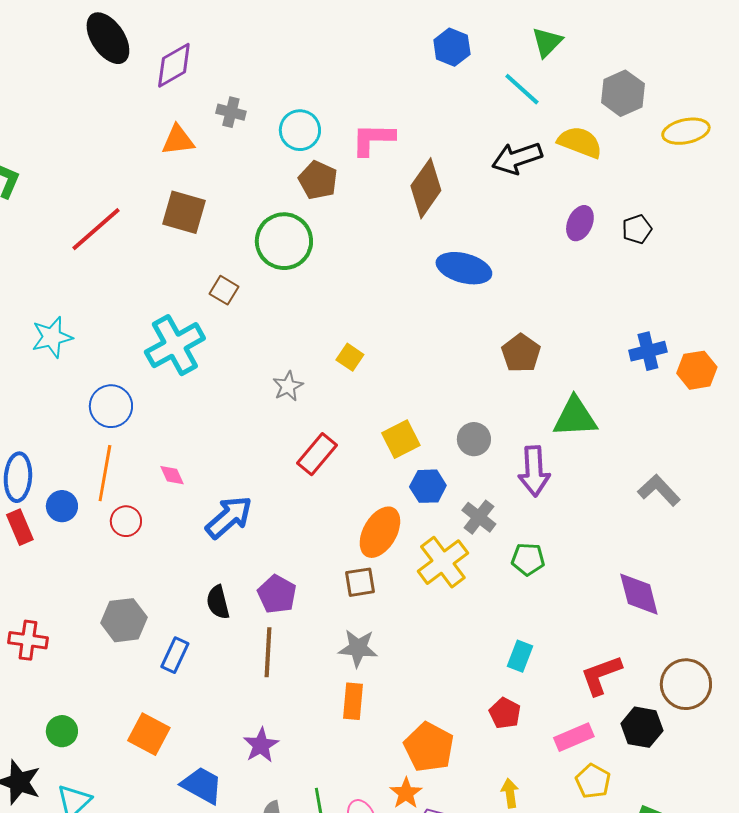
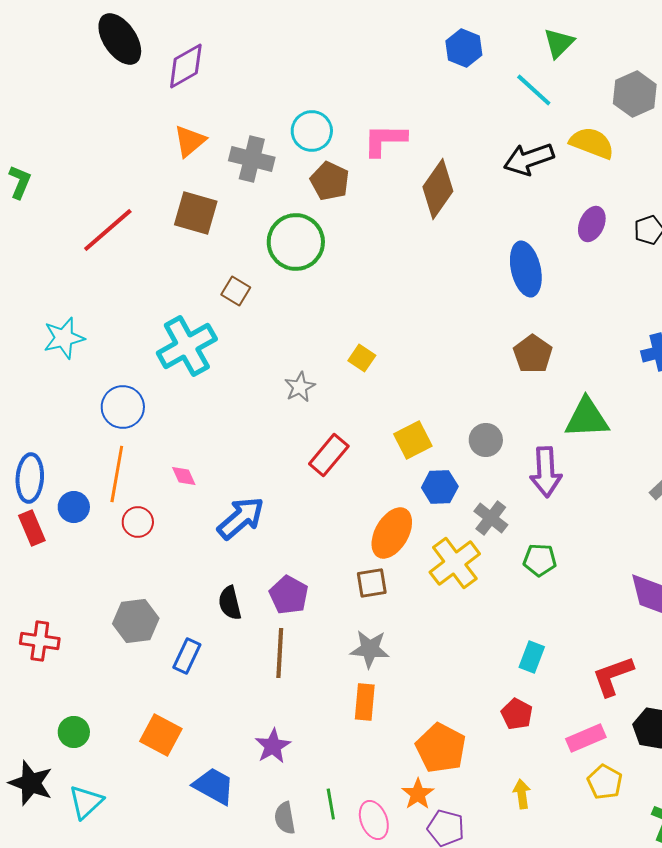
gray cross: (231, 112) -> (252, 159), moved, size x1.5
orange triangle: (178, 140) -> (190, 141), turned -33
blue ellipse: (464, 268) -> (526, 269), moved, turned 62

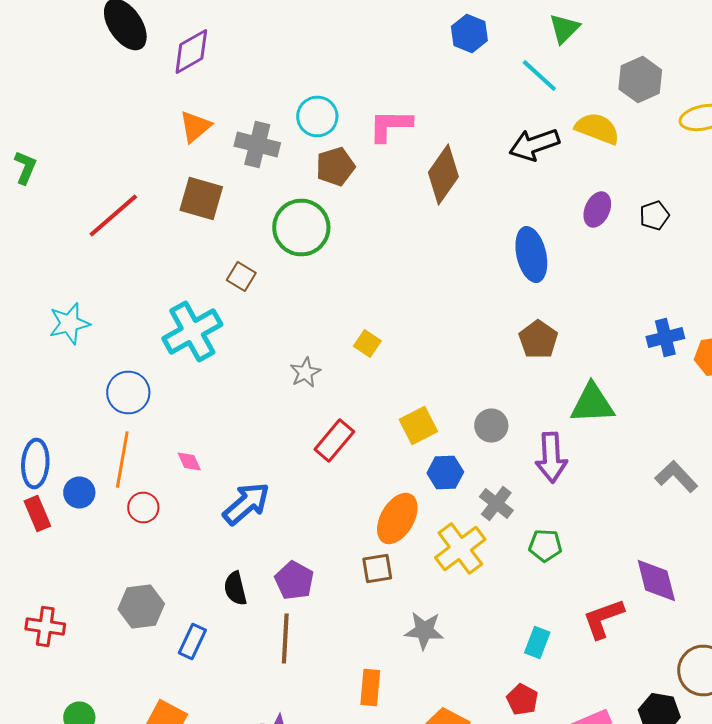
brown pentagon: (330, 181) -> (335, 166), turned 30
gray star: (370, 649) -> (424, 630), moved
red L-shape: (613, 676) -> (603, 618), moved

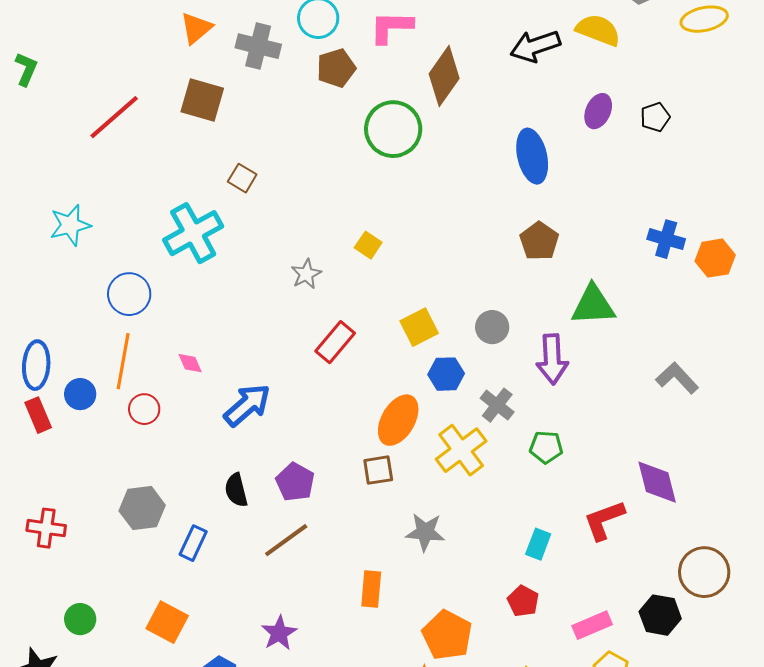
green circle: (301, 228) -> (393, 129), moved
blue cross: (665, 338) -> (666, 239), turned 30
brown line: (285, 638) -> (286, 540), turned 51

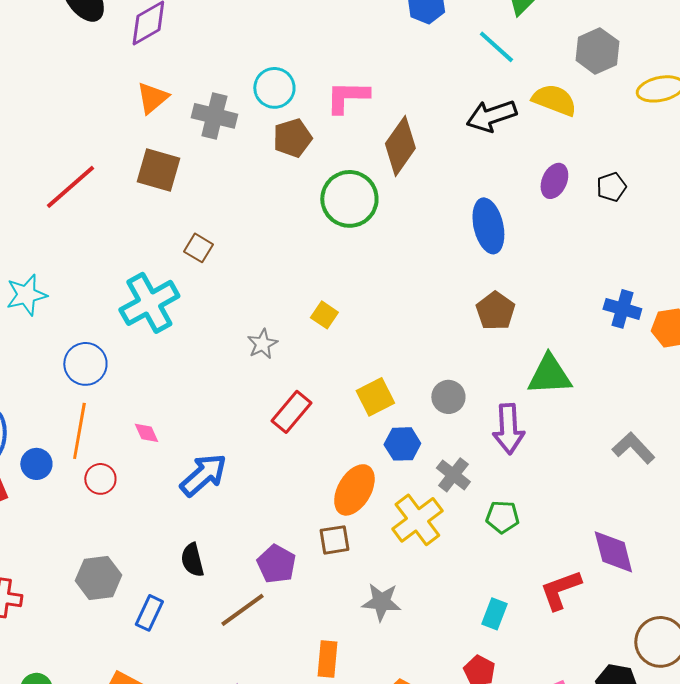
purple pentagon: (295, 482) -> (276, 564), moved

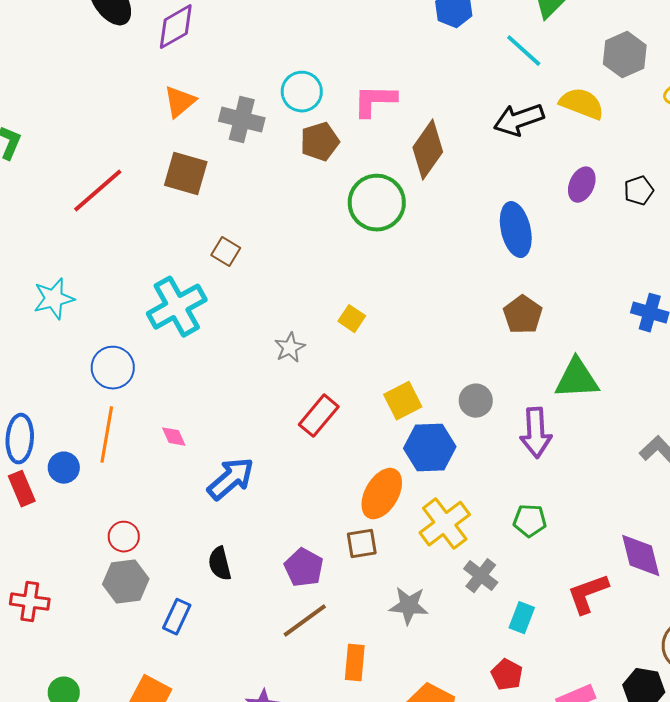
blue hexagon: (402, 444) -> (430, 448), size x1.4
gray cross: (453, 475) -> (481, 576), moved
red circle: (100, 479) -> (124, 537), moved
brown line: (242, 610) -> (305, 621), moved

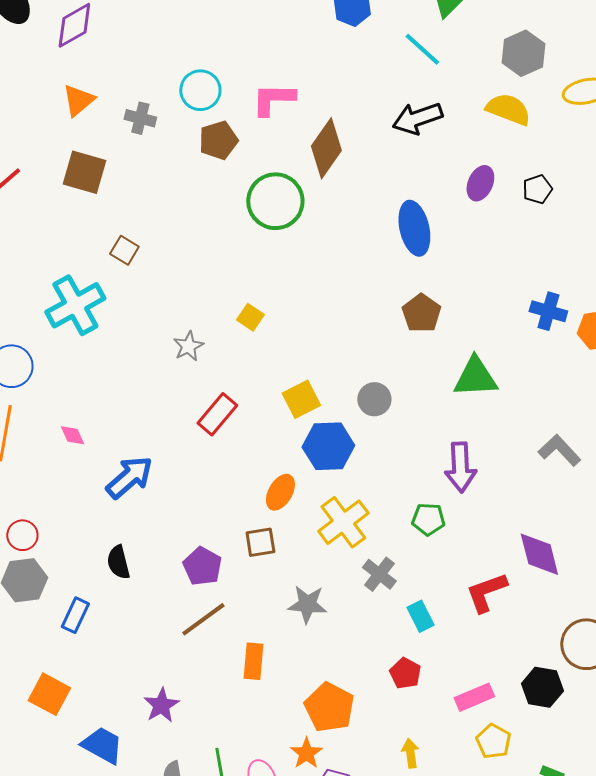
yellow semicircle: (582, 104) -> (508, 109), moved
gray cross: (242, 120) -> (140, 118), size x0.7
purple arrow: (536, 433) -> (460, 467), moved
orange ellipse: (382, 494) -> (280, 492), size x0.7
cyan rectangle: (522, 618) -> (420, 616), turned -48

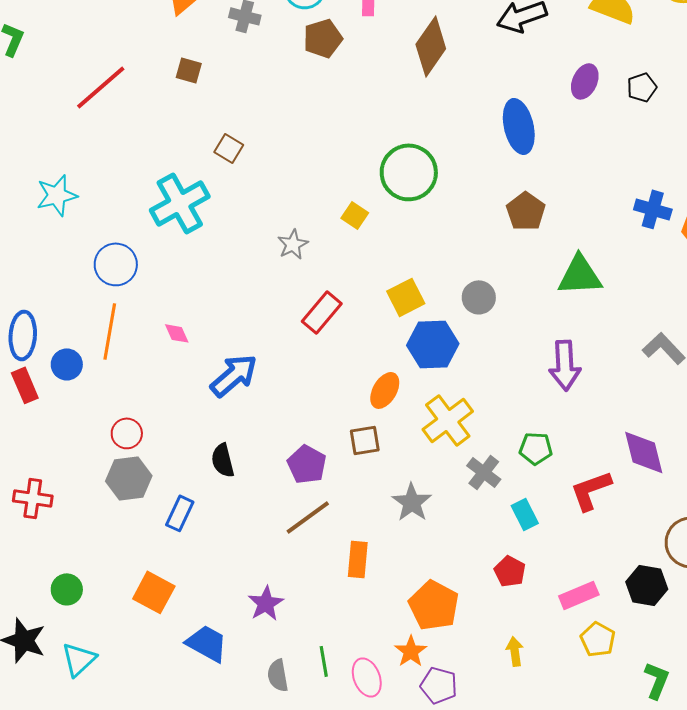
brown square: (84, 172) -> (189, 70), size x0.6
green circle: (275, 201) -> (409, 172), moved
green pentagon: (428, 519) -> (536, 448), moved
gray star: (307, 604) -> (412, 502), turned 30

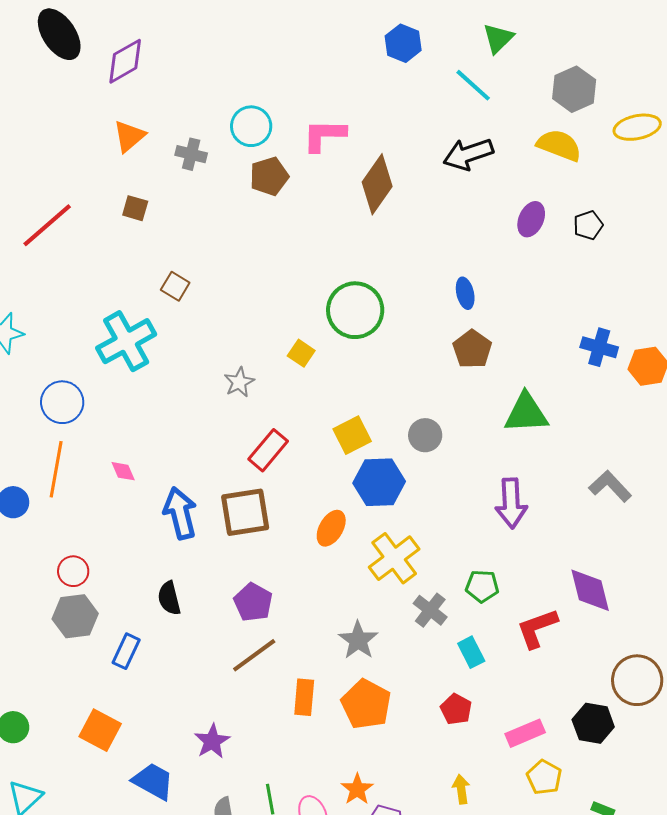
blue ellipse: (519, 126) -> (465, 293), moved, size x0.6
blue arrow: (234, 375) -> (180, 513), turned -63
brown square: (365, 440) -> (245, 512), moved, size x1.6
orange pentagon: (434, 605) -> (366, 704), moved

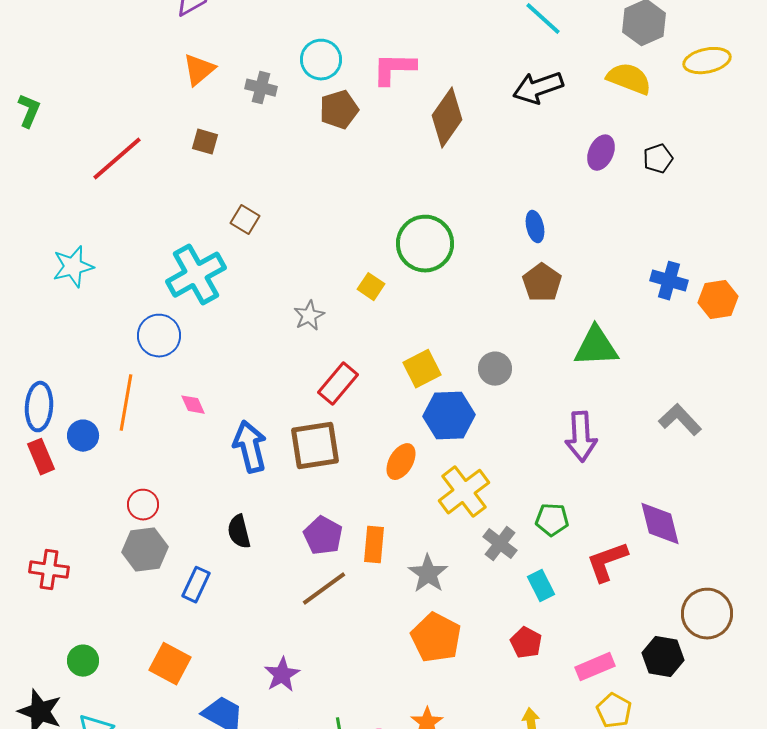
blue circle: (62, 402) -> (159, 336), moved
orange rectangle: (304, 697) -> (374, 545), moved

